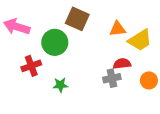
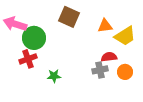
green circle: (55, 42) -> (34, 38), moved
orange circle: (149, 80) -> (125, 72), moved

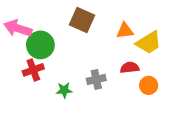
gray cross: (100, 70) -> (96, 79), moved

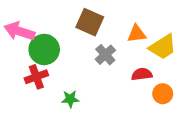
gray cross: (96, 79) -> (105, 55), moved, turned -30

